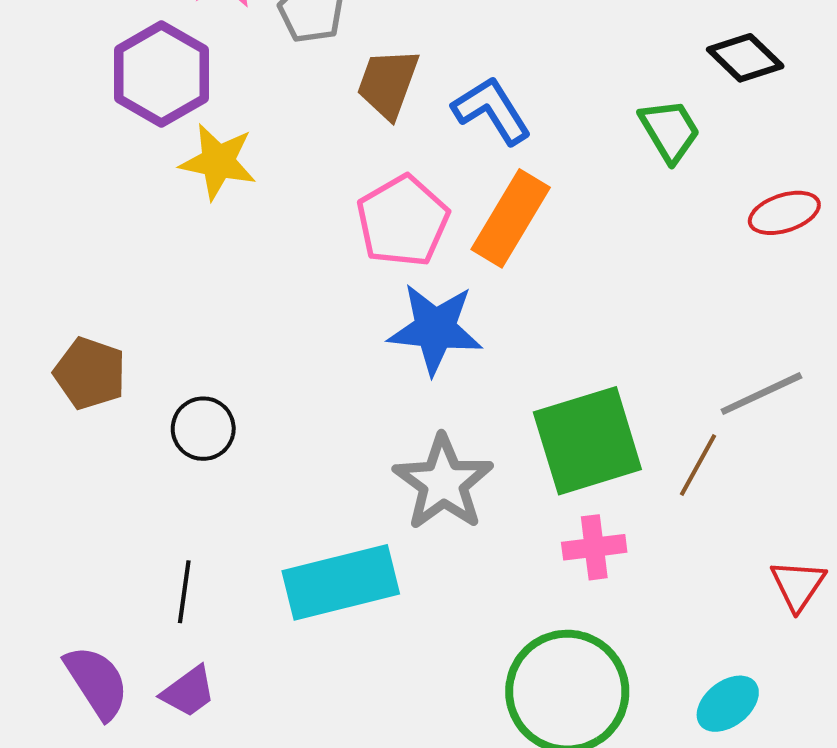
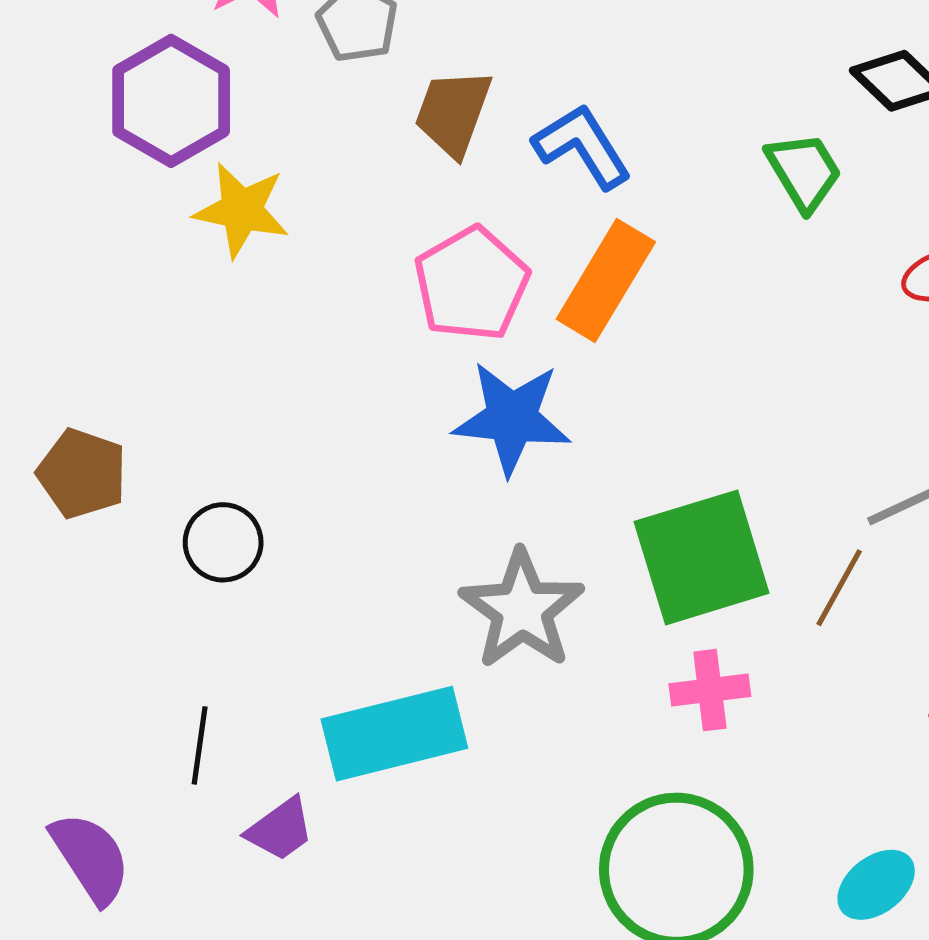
purple trapezoid: (188, 692) -> (280, 829), moved

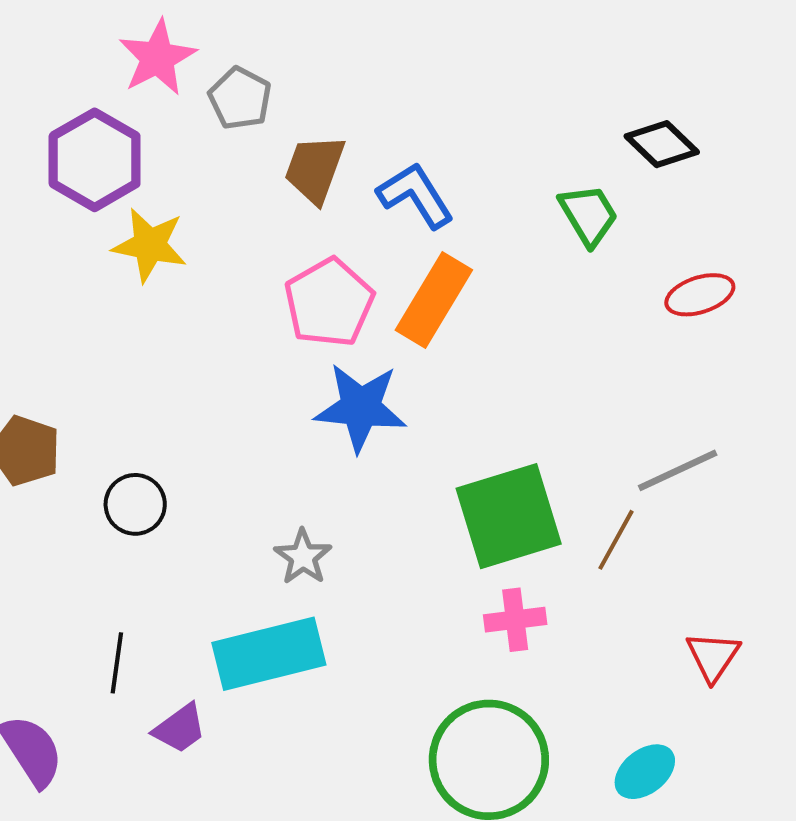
gray star: (522, 609) -> (303, 557), moved, size x0.6

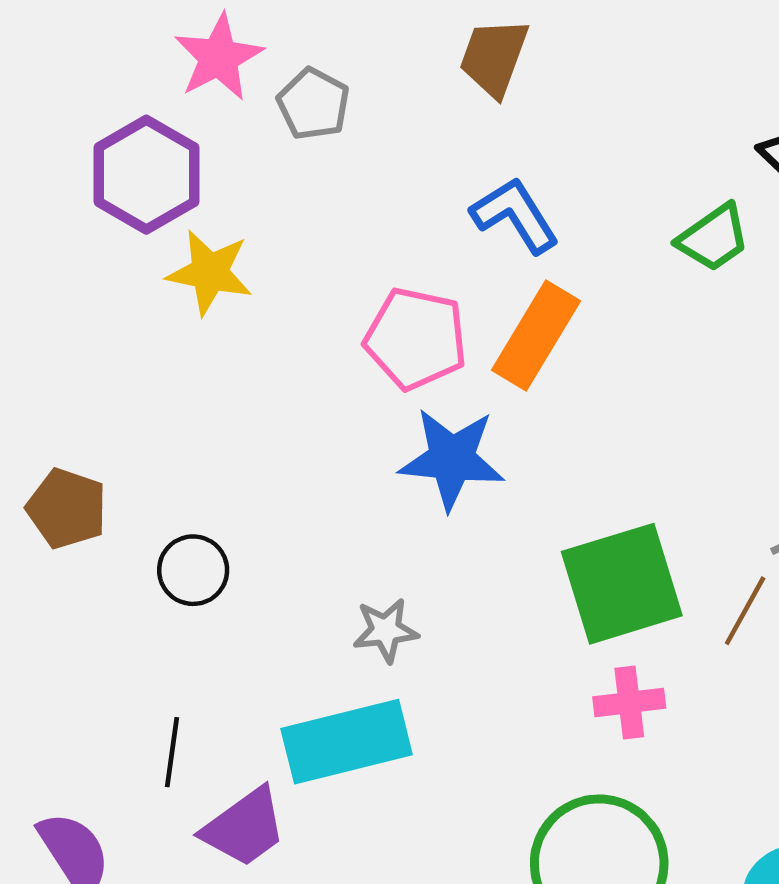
brown trapezoid: (315, 169) -> (494, 57), moved
green trapezoid: (588, 215) -> (713, 238), turned 86
pink pentagon: (329, 303) -> (416, 339), turned -30
gray star: (303, 557) -> (386, 630), turned 30
purple trapezoid: (180, 728) -> (244, 827), size x1.4

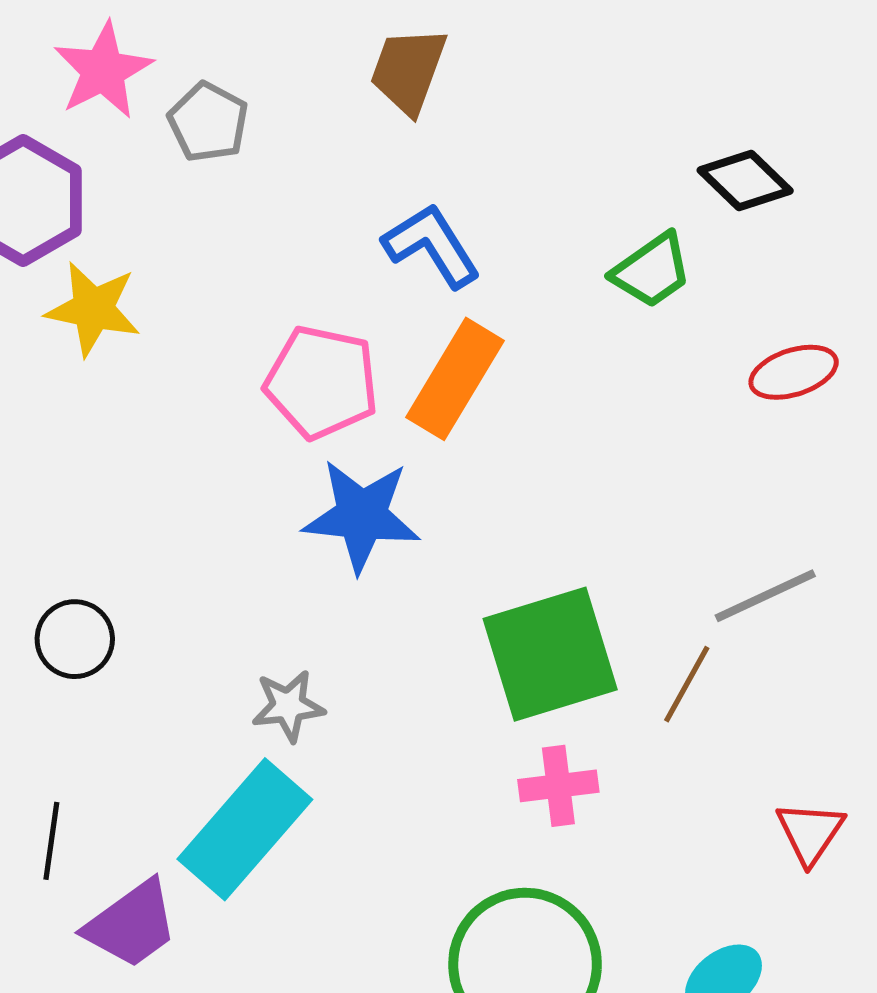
cyan rectangle: (347, 742) -> (245, 829), turned -35

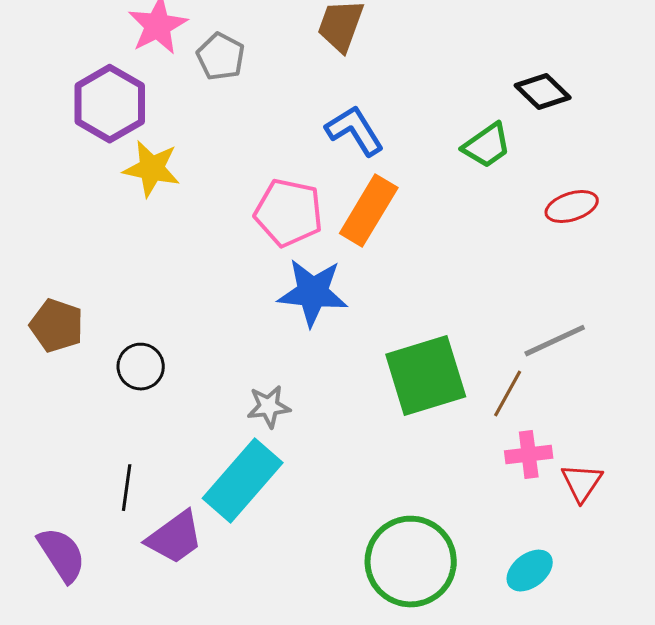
pink cross: (558, 786) -> (529, 455), moved

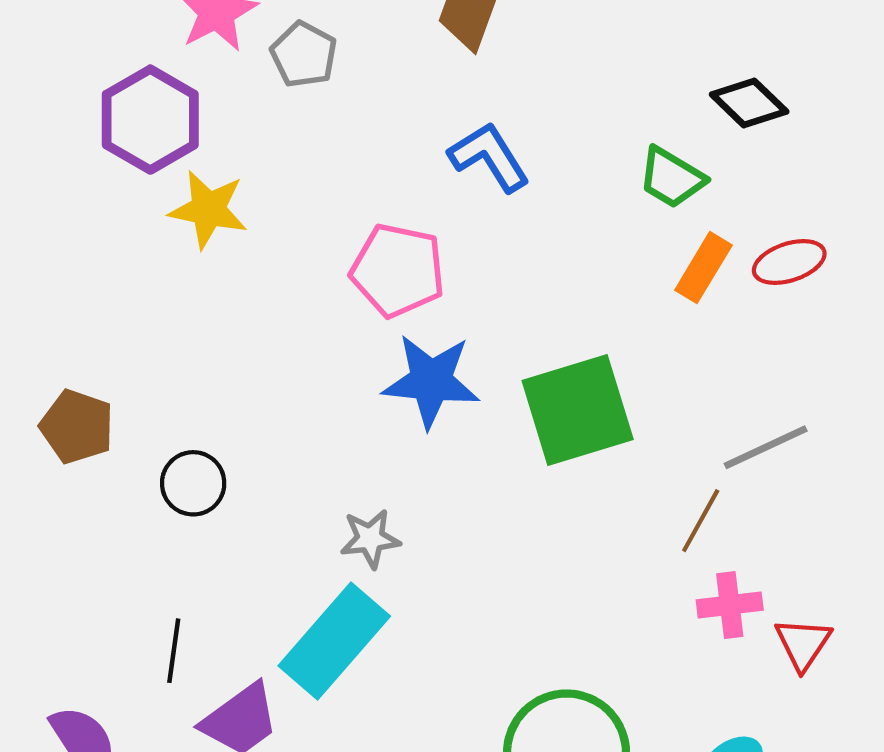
green trapezoid: (487, 146) -> (672, 178), turned 66
orange rectangle: (369, 211) -> (703, 268), moved, size x0.7
green square: (426, 376) -> (578, 410), moved

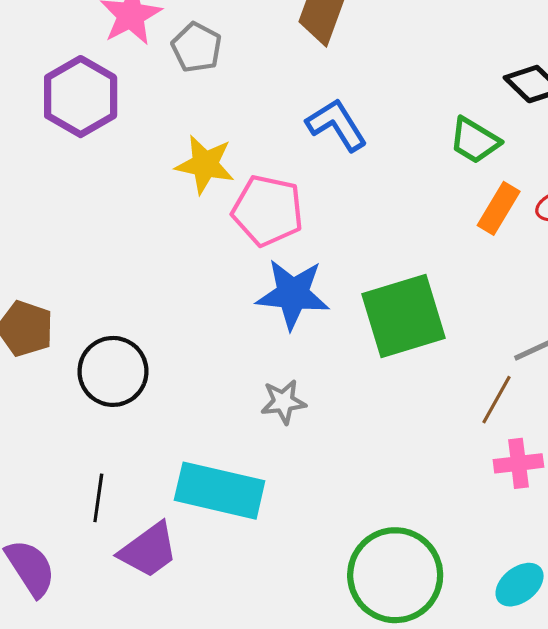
yellow star: (208, 209) -> (205, 164), moved
black circle: (193, 483) -> (113, 371), size x1.4
gray star: (370, 539) -> (283, 402), moved
cyan rectangle: (334, 641) -> (220, 491), turned 62

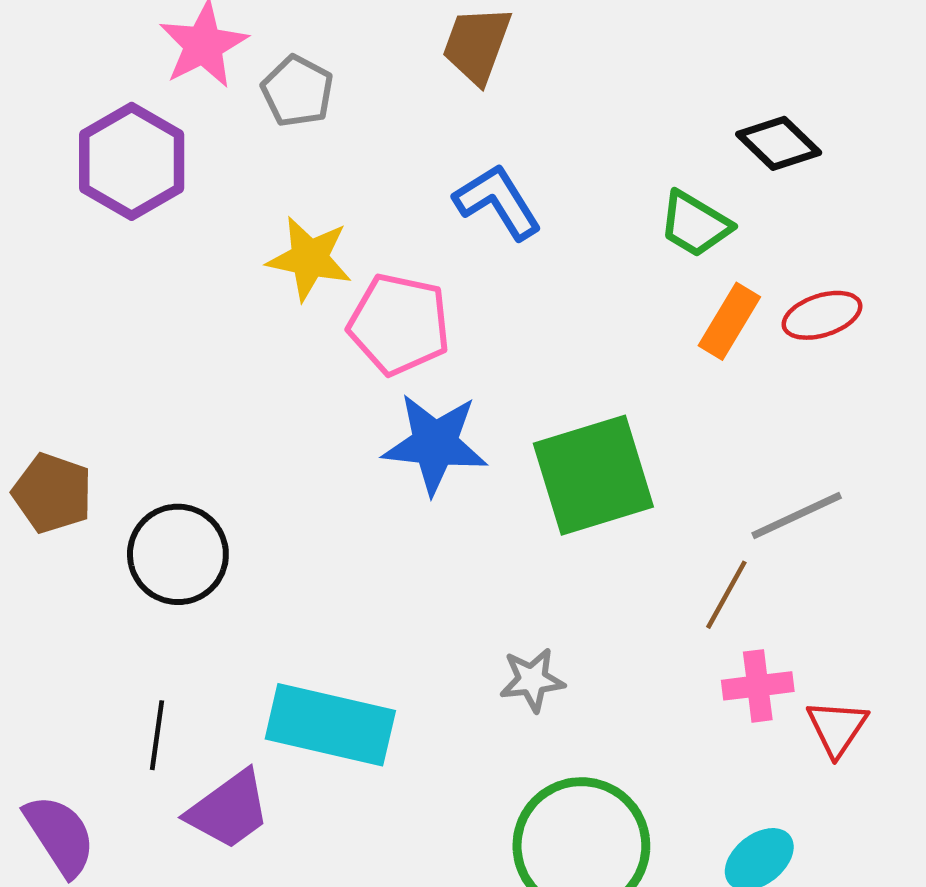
gray star: (283, 402) -> (532, 680), moved

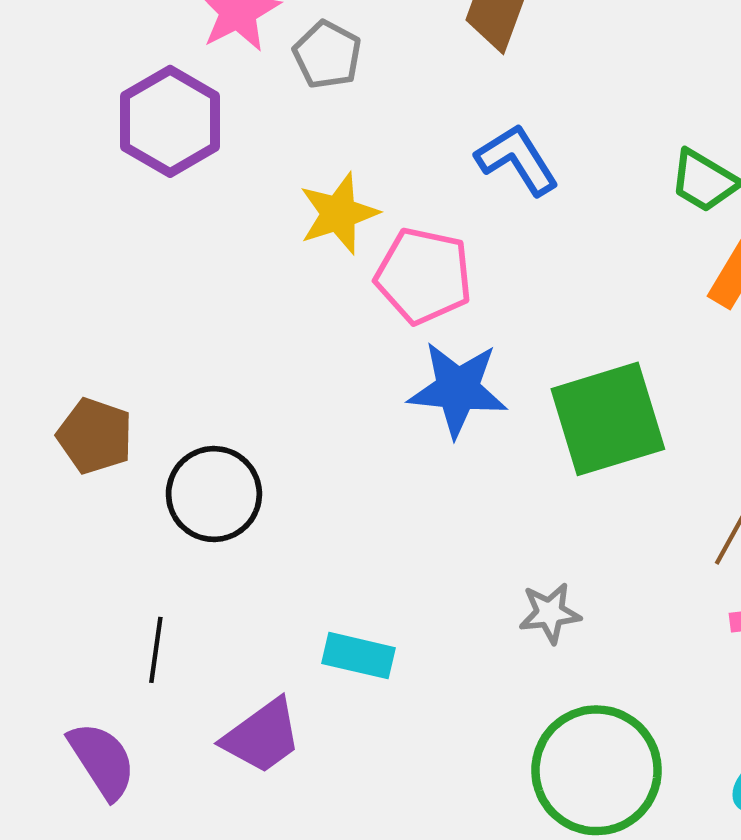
yellow star: (309, 258) -> (339, 213), turned -30
cyan rectangle: (330, 725) -> (358, 656), size x0.6
black line: (157, 735) -> (156, 650), moved

